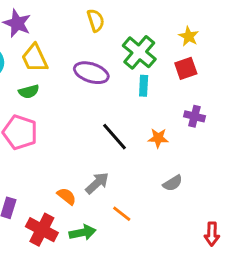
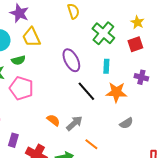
purple ellipse: (91, 73) -> (71, 60), moved, turned 45
cyan rectangle: (144, 86) -> (106, 66), moved
green semicircle: (29, 92) -> (18, 60), moved
orange star: (158, 138) -> (116, 92), size x1.5
orange semicircle: (67, 196) -> (53, 120), moved

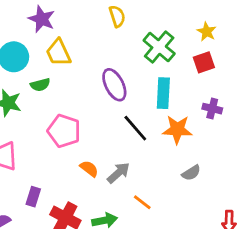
cyan rectangle: (106, 66) -> (163, 93), size x1.5
pink pentagon: (21, 88) -> (64, 131), moved

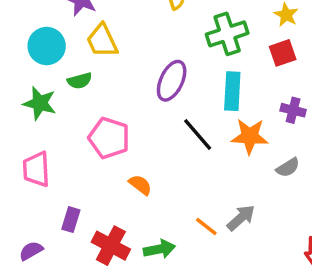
green cross: (159, 47) -> (227, 34), turned 32
purple ellipse: (114, 85) -> (172, 81), turned 52
gray arrow: (119, 173) -> (241, 218), moved
gray semicircle: (191, 173) -> (288, 167), moved

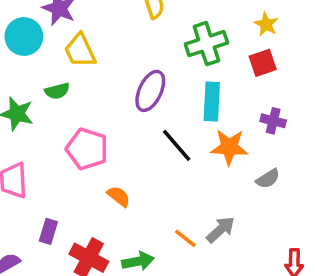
cyan circle: (47, 46) -> (24, 37), moved

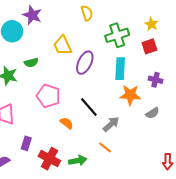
yellow trapezoid: (80, 51) -> (63, 45), moved
black line: (177, 145) -> (89, 107), moved
gray arrow: (220, 230) -> (111, 124), moved

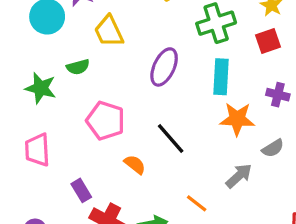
yellow trapezoid: (63, 45) -> (109, 31), moved
gray arrow: (111, 124) -> (239, 176), moved
purple rectangle: (26, 143) -> (81, 190), moved, turned -48

